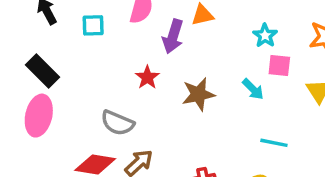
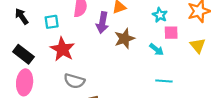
red star: (147, 77) -> (62, 49), moved, size x1.6
brown star: (198, 94) -> (124, 39), moved
cyan line: (274, 143) -> (164, 81), moved

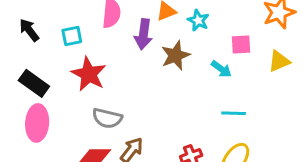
cyan star: (160, 15) -> (198, 20), moved
yellow triangle: (198, 46) -> (279, 61), turned 49

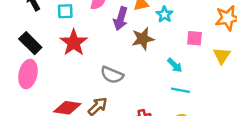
yellow triangle: (279, 61) -> (222, 56), turned -42
cyan arrow: (221, 69) -> (175, 65), moved
gray semicircle: (107, 118) -> (112, 75), moved

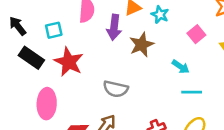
pink square: (195, 38) -> (196, 34), turned -35
black rectangle: (30, 43) -> (31, 58), moved
pink ellipse: (28, 74) -> (47, 104), moved

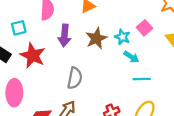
cyan star: (160, 15) -> (122, 37), moved
purple arrow: (114, 27) -> (64, 36), moved
gray semicircle: (116, 89) -> (75, 78), turned -90

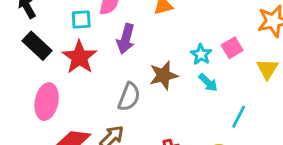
cyan square: (19, 28) -> (81, 20), moved
brown star: (96, 38) -> (164, 75), moved
cyan line: (142, 79) -> (239, 117), moved, turned -72

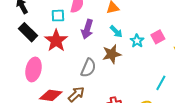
cyan arrow: (208, 83) -> (116, 32), moved

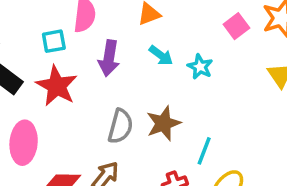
pink square: (158, 37) -> (236, 26), moved
brown star: (112, 54) -> (163, 123), moved
cyan line: (161, 83) -> (204, 151), moved

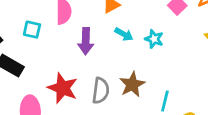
cyan square: (54, 41) -> (32, 30), moved, turned 30
red star: (57, 86) -> (63, 88), moved

